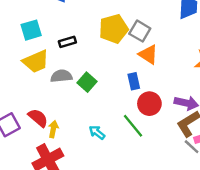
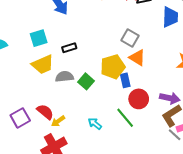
yellow pentagon: (114, 29) -> (113, 67), moved
yellow arrow: (53, 129) -> (58, 121), turned -136

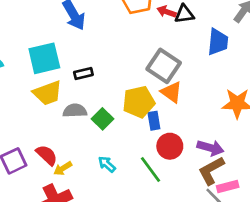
cyan square: (39, 38) -> (44, 58), size x1.4
gray square: (130, 38) -> (164, 66), size x1.4
cyan arrow: (95, 124) -> (107, 164), moved

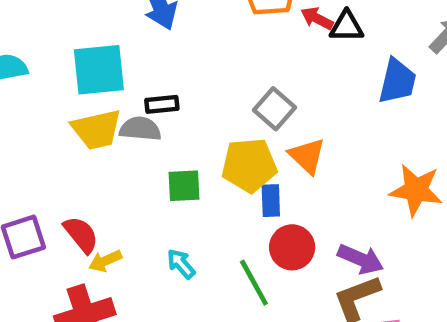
gray square: (164, 66) -> (274, 109), moved, size x0.7
gray semicircle: (75, 111) -> (140, 129), moved
green square: (103, 119) -> (184, 186), turned 35

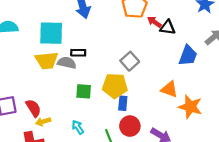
orange triangle: (307, 156) -> (169, 89), moved, turned -30

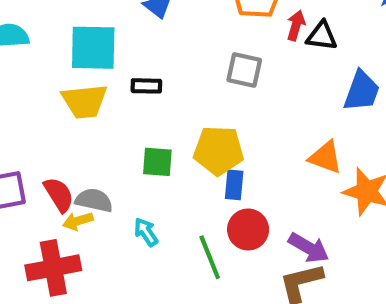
red arrow: (154, 22) -> (296, 25), turned 72
gray square: (130, 61) -> (244, 70), moved, turned -36
gray semicircle: (67, 63) -> (94, 200), moved

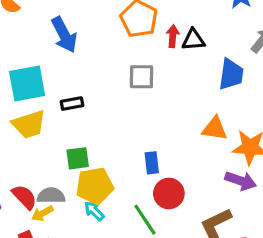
yellow pentagon: (218, 151) -> (95, 186), moved
green square: (157, 162) -> (78, 158), moved
purple arrow: (309, 248) -> (241, 181), moved

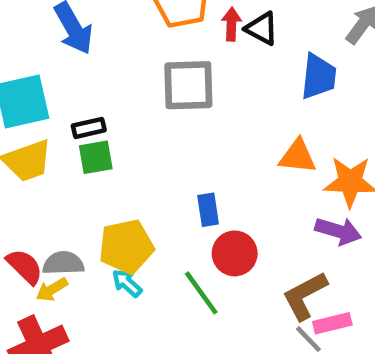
black triangle: (193, 40) -> (262, 29), turned 35
gray square: (142, 77) -> (188, 85), size x1.4
green square: (78, 158) -> (96, 157), moved

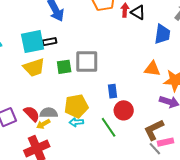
gray square: (188, 85) -> (87, 61), moved
black rectangle: (89, 128) -> (50, 42), moved
cyan arrow: (127, 283) -> (76, 122), turned -48

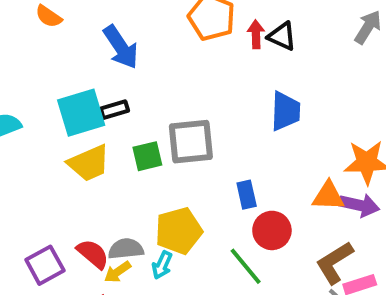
blue trapezoid: (162, 34) -> (285, 111), moved
orange triangle: (152, 69) -> (328, 196), moved
cyan arrow: (76, 122) -> (162, 265), moved, turned -56

